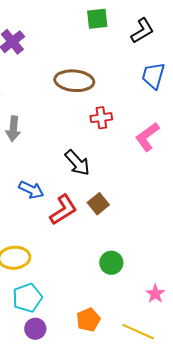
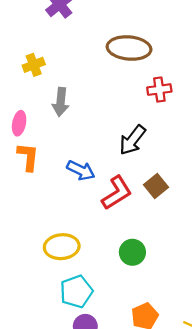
black arrow: (77, 163) -> (132, 140), turned 80
green circle: (111, 263) -> (132, 252), moved

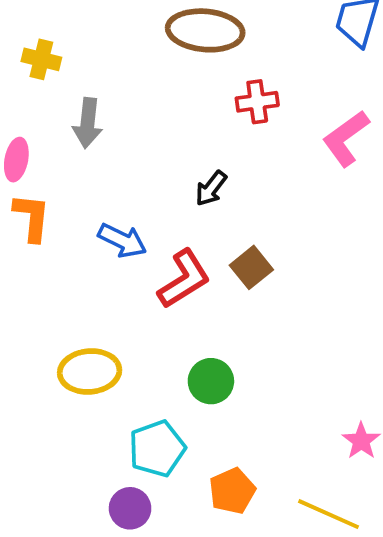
yellow cross: (34, 65) -> (41, 59), turned 35
black arrow: (132, 140) -> (211, 188), size x0.7
cyan pentagon: (76, 292) -> (157, 449), moved

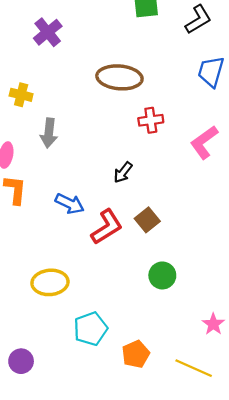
green circle: (211, 381) -> (162, 275), moved
purple circle: (130, 508) -> (21, 361), moved

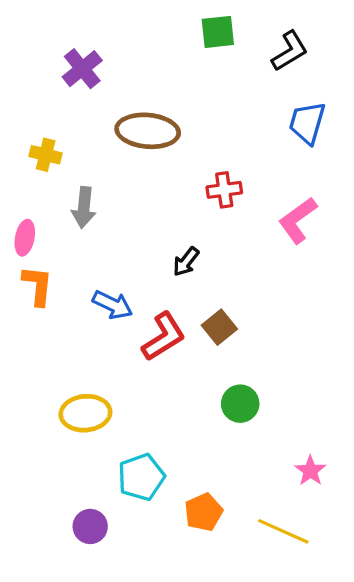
brown ellipse: (119, 77) -> (148, 131), moved
purple circle: (21, 361) -> (90, 526), moved

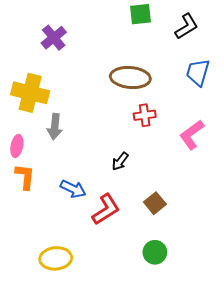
brown ellipse: (148, 131) -> (130, 77), moved
yellow cross: (46, 155) -> (30, 93), size x1.8
brown square: (219, 327) -> (155, 203), moved

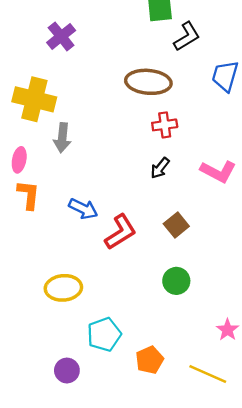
black L-shape: (187, 26) -> (187, 36), moved
pink L-shape: (192, 135) -> (218, 171), moved, turned -116
black arrow: (120, 161) -> (160, 168), moved

